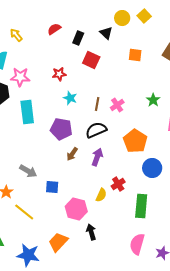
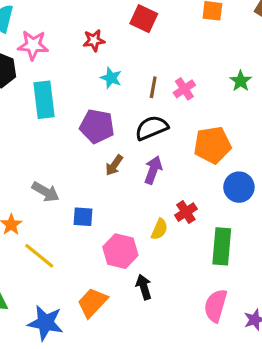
orange pentagon: (135, 141) -> (212, 145), turned 30

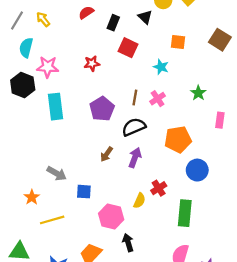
cyan star: (111, 78) -> (161, 67), moved
purple pentagon: (97, 126) -> (102, 109), moved, turned 30
yellow line: (39, 256) -> (52, 220), turned -55

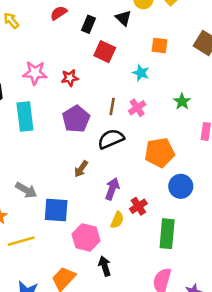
red star: (92, 63) -> (70, 78), moved
pink star: (48, 67) -> (35, 73), moved
purple arrow: (135, 158) -> (112, 189), moved
blue square: (84, 192) -> (56, 210), size x1.5

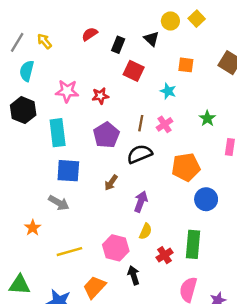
red cross: (138, 206) -> (165, 255), moved
blue square: (56, 210) -> (68, 171), moved
yellow line: (21, 241) -> (69, 252), moved

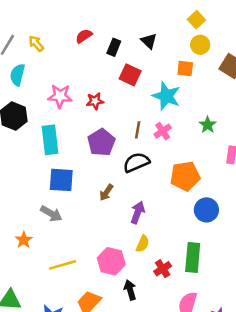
yellow circle: (170, 21) -> (200, 45), moved
cyan star: (168, 91) -> (166, 96), size x1.6

